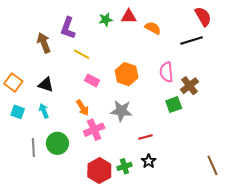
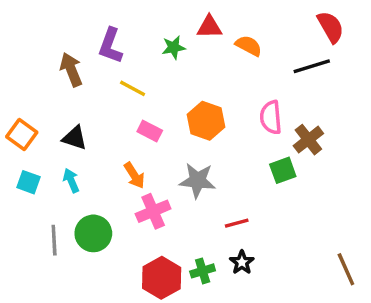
green star: (106, 20) -> (174, 47), moved

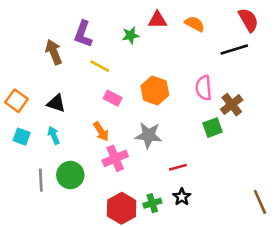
orange semicircle: (249, 46) -> (195, 24), moved

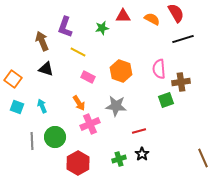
red semicircle: (248, 20) -> (176, 13), moved
black triangle: (56, 103) -> (46, 69), moved
brown cross: (232, 105) -> (181, 82), turned 30
red hexagon: (122, 208) -> (78, 163), moved

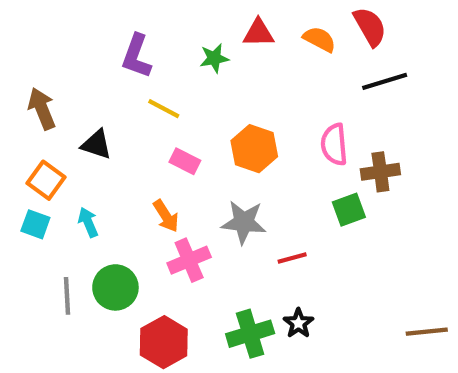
brown arrow: (42, 41) -> (42, 109), moved
orange square: (13, 79) -> (46, 180), moved
red line: (139, 131) -> (292, 258), moved
brown line: (203, 158) -> (427, 332), turned -72
green cross: (119, 159) -> (250, 334), size x1.5

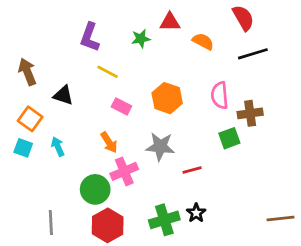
orange semicircle: (319, 39) -> (203, 41), moved
green circle: (115, 287) -> (95, 189), moved
gray line: (67, 296) -> (51, 223), moved

